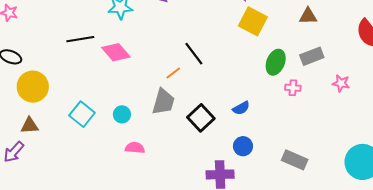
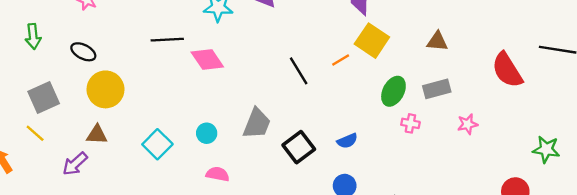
orange line: (173, 73) -> (341, 60), moved
pink star: (341, 83) -> (468, 124), turned -30
cyan square: (82, 114) -> (157, 144), moved

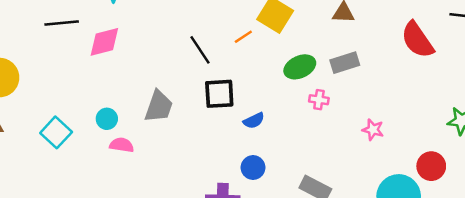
pink diamond: (207, 59) -> (104, 42), turned -68
green ellipse: (393, 91) -> (300, 67), turned 40
pink star: (468, 124) -> (373, 130), moved, turned 30
black square: (299, 147) -> (219, 94), moved, turned 36
pink semicircle: (218, 174) -> (122, 145), moved

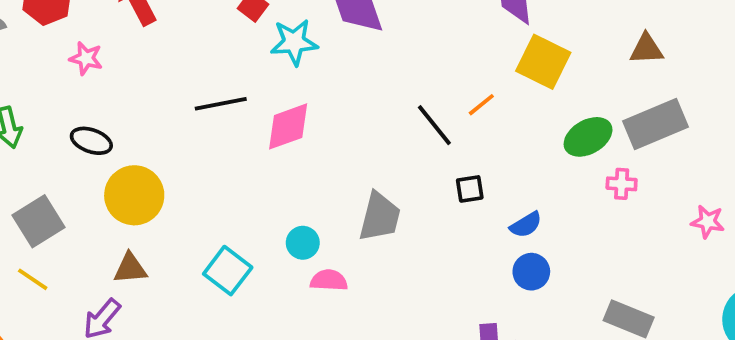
orange line: (243, 37) -> (481, 105), moved
gray rectangle: (345, 63) -> (656, 124), size x1.4
black square: (219, 94) -> (470, 189), size x0.6
blue circle: (253, 168) -> (531, 272), moved

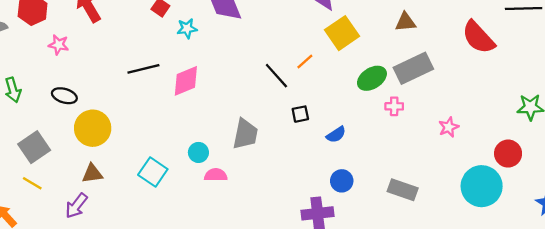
cyan star: (294, 42) -> (187, 28), size x0.7
yellow square: (543, 62) -> (342, 33), turned 32
pink star: (708, 222) -> (449, 127), turned -30
blue circle: (531, 272) -> (342, 181), moved

